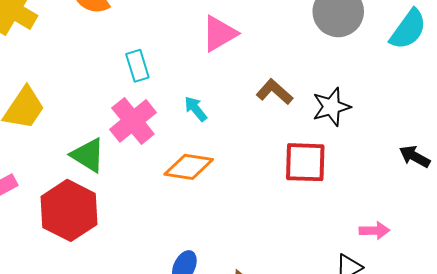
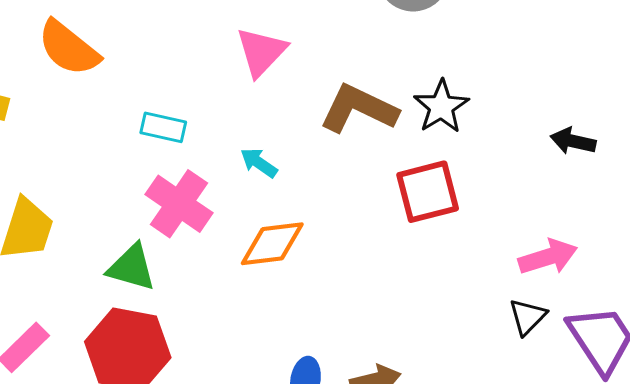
cyan rectangle: (137, 66) -> (163, 127), turned -44
brown L-shape: (275, 92) -> (359, 109), size x1.5
pink arrow: (374, 231) -> (548, 257), size x1.4

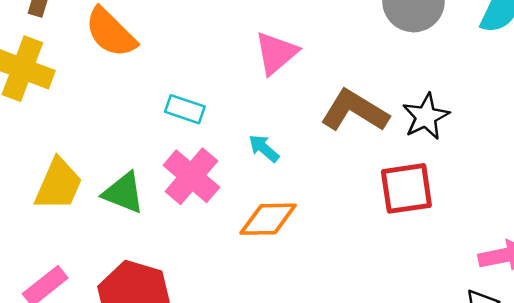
green triangle: (132, 267) -> (124, 193), moved

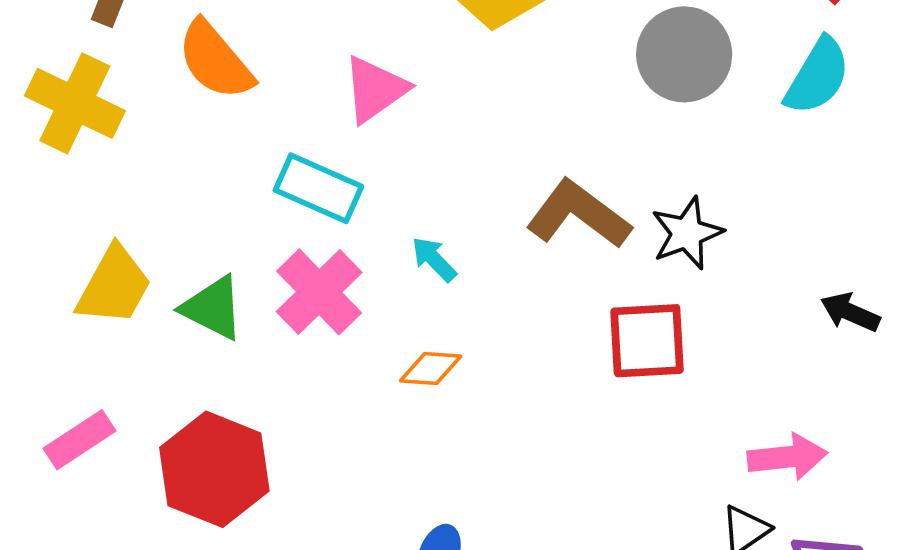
pink triangle: (276, 53) -> (375, 89), moved
cyan rectangle: (185, 109) -> (318, 188), size x1.4
orange diamond: (268, 219) -> (431, 368), size x0.7

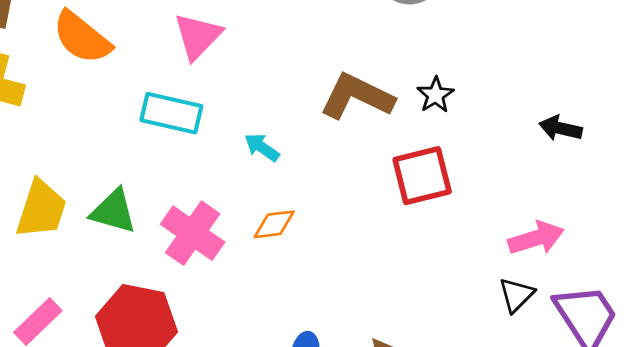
black star: (687, 233) -> (435, 95), size x0.7
pink cross: (319, 292) -> (193, 233), moved

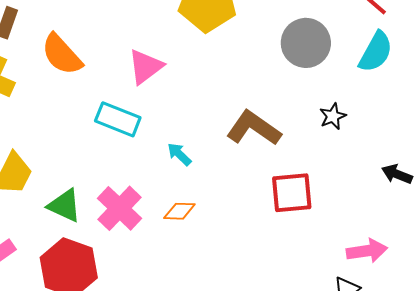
black star: (435, 95) -> (333, 116), moved
green triangle: (113, 211) -> (65, 206), moved

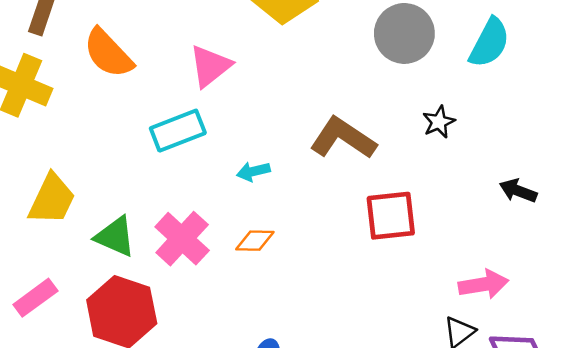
cyan rectangle: (118, 119) -> (178, 131), turned -42
cyan arrow: (179, 154) -> (253, 171), turned -56

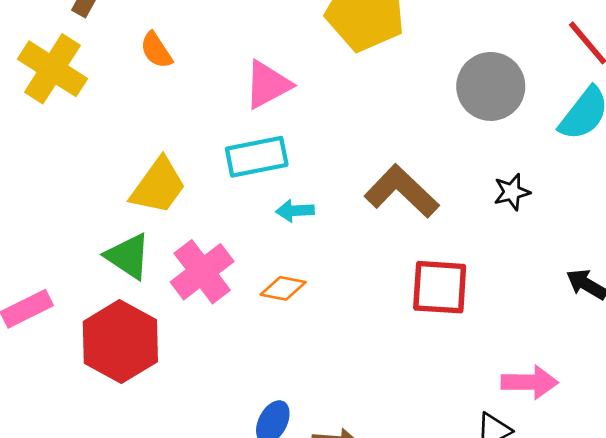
orange semicircle: (108, 53) -> (156, 50), size x0.6
cyan rectangle: (178, 131) -> (257, 157), moved
yellow trapezoid: (52, 199) -> (158, 186), moved

